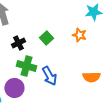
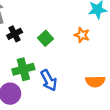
black cross: (18, 43) -> (15, 34), moved
green cross: (26, 66) -> (23, 69), turned -30

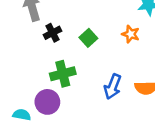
blue arrow: (49, 80) -> (113, 87), moved, turned 50

